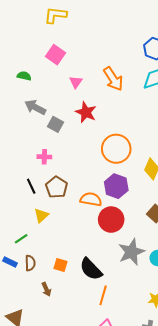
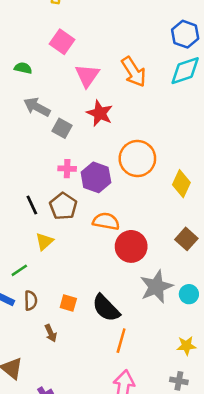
pink triangle: (76, 82) -> (87, 76), size x1.5
pink cross: (44, 157) -> (67, 169), moved
purple hexagon: (116, 186) -> (96, 177), moved

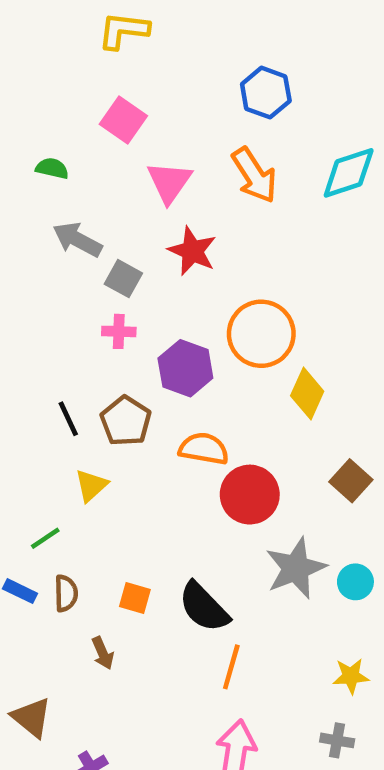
blue hexagon: (185, 34) -> (266, 93), moved
pink cross: (67, 169) -> (119, 331), moved
yellow diamond: (181, 184) -> (307, 393), moved

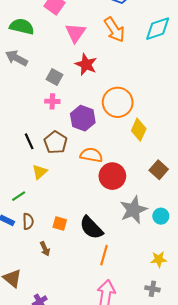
green semicircle: (52, 168) -> (22, 26), size x1.6
gray arrow: (77, 240) -> (16, 58), moved

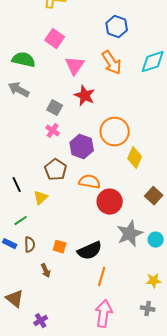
pink cross: (52, 101) -> (53, 131), turned 32
black line: (29, 141) -> (17, 185), moved
black semicircle: (91, 228) -> (90, 251), turned -70

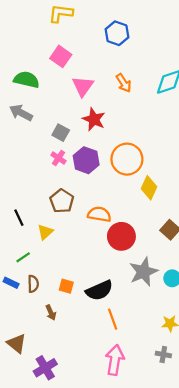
blue hexagon: (117, 27) -> (117, 33), moved
orange arrow: (112, 63) -> (124, 83), size x0.7
purple hexagon: (82, 147) -> (86, 160), moved
orange line: (102, 277) -> (113, 319), turned -36
purple cross: (41, 321) -> (45, 368), size x1.5

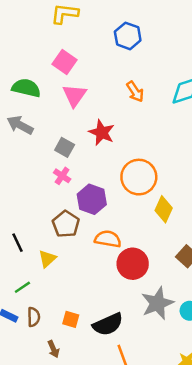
pink triangle: (83, 86) -> (74, 95), moved
purple hexagon: (86, 160) -> (92, 199), moved

